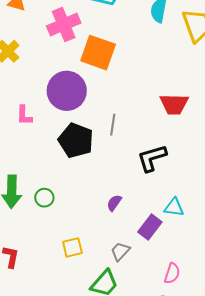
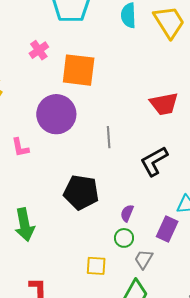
pink cross: (64, 25) -> (39, 50), size x0.6
black pentagon: (76, 140) -> (81, 192), moved
green circle: (44, 198) -> (124, 238), moved
yellow square: (72, 247) -> (96, 266), turned 30

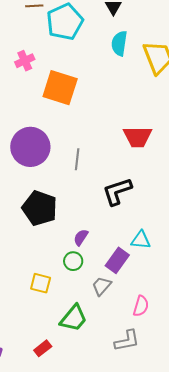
purple circle: (56, 114) -> (30, 147), moved
gray trapezoid: (144, 259) -> (101, 286), moved

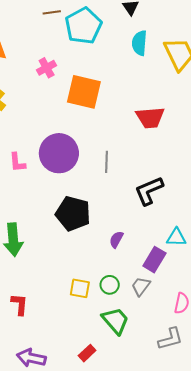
red trapezoid: (138, 137) -> (150, 118), moved
green circle: (73, 261) -> (110, 285), moved
green trapezoid: (74, 318) -> (115, 321), turned -76

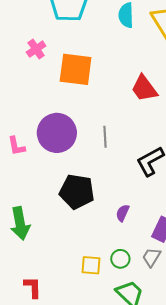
red trapezoid: (150, 118) -> (144, 88), turned 64

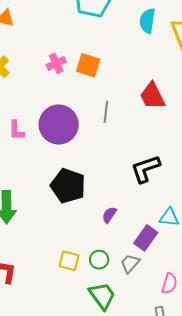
pink cross: (36, 49) -> (56, 63), moved
orange square: (76, 69) -> (88, 65), size x0.7
gray line: (105, 137) -> (106, 112), moved

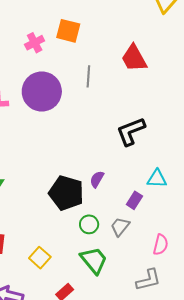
pink cross: (56, 63) -> (35, 43), moved
black pentagon: (68, 186) -> (66, 193), moved
purple rectangle: (146, 238) -> (134, 200), size x0.7
yellow square: (69, 261) -> (40, 258), moved, turned 30

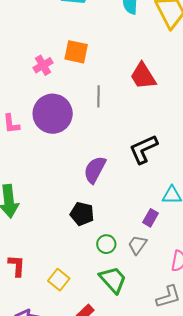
purple semicircle: (97, 179) -> (95, 170), moved, size x1.6
black pentagon: (66, 193) -> (82, 214), size x0.7

